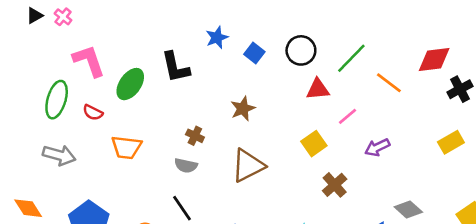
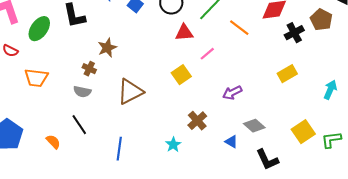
brown star: (243, 109) -> (107, 48), moved
purple arrow: (377, 147) -> (232, 93), moved
brown cross: (335, 185) -> (197, 121), moved

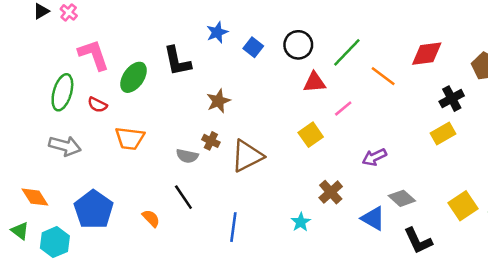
black cross: (294, 33) -> (452, 99), moved
brown cross: (89, 69) -> (211, 141), moved
blue triangle: (231, 142) -> (373, 218), size x1.5

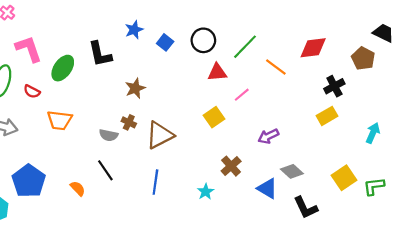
blue line: (233, 227) -> (155, 182), moved

